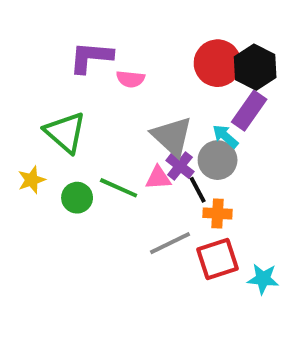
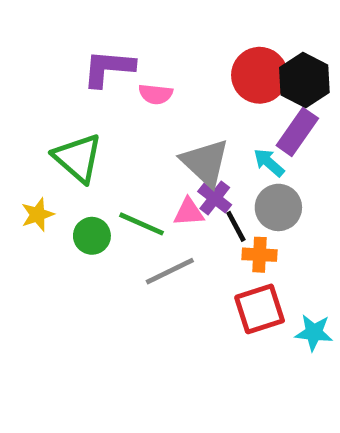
gray circle: (218, 160) -> (278, 207), moved
gray line: (170, 243) -> (170, 271), moved

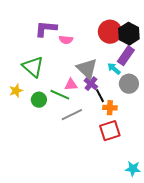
gray circle: (278, 207) -> (129, 84), moved
pink triangle: (189, 212) -> (71, 85), moved
cyan star: (314, 333) -> (133, 169), moved

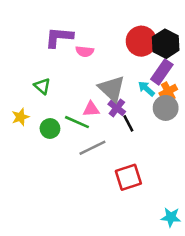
green triangle: (33, 67) -> (42, 86), size x0.6
orange cross: (110, 108) -> (168, 91), moved, turned -32
red square: (110, 131) -> (128, 177), moved

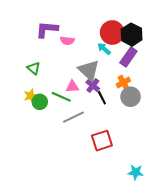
cyan arrow: (146, 89) -> (104, 49), moved
orange cross: (168, 91) -> (123, 82), moved
gray circle: (166, 108) -> (131, 97), moved
yellow star: (20, 117) -> (31, 96), moved

